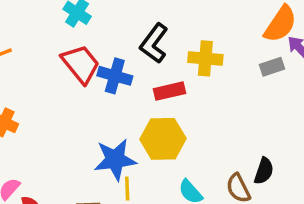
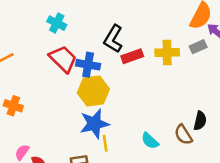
yellow cross: (205, 58) -> (167, 52), moved
red rectangle: (170, 91) -> (132, 56), moved
yellow hexagon: (163, 139) -> (93, 91), moved

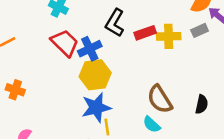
red rectangle: (132, 56) -> (145, 33), moved
blue cross: (88, 65) -> (90, 49), turned -35
brown semicircle: (183, 135) -> (160, 99), moved, size x1.4

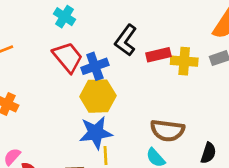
brown semicircle: (160, 99) -> (167, 130), turned -56
black semicircle: (202, 104) -> (208, 153), moved

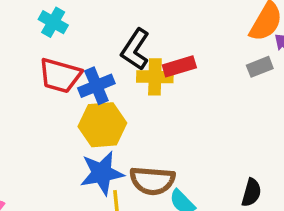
red trapezoid: (68, 57) -> (60, 75), turned 148
yellow cross: (184, 61) -> (155, 77), moved
brown semicircle: (167, 130) -> (152, 181), moved

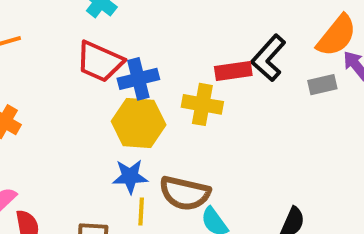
black L-shape: (135, 49) -> (269, 58), moved
yellow cross: (155, 77) -> (202, 104), moved
blue star: (102, 173) -> (130, 176), size x0.7

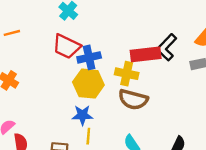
red rectangle: (233, 71) -> (146, 54), size x1.4
brown semicircle: (185, 193) -> (133, 100), moved

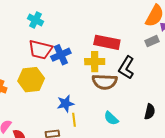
black L-shape: (167, 47) -> (126, 68), moved
red rectangle: (146, 54) -> (107, 42), turned 30
yellow hexagon: (88, 84) -> (31, 80), moved

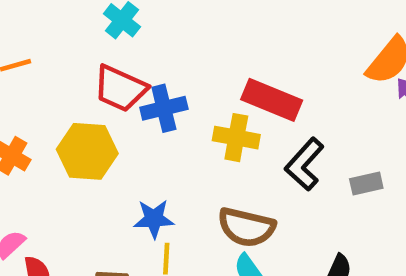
gray rectangle: (152, 41) -> (366, 184), moved
brown semicircle: (105, 82) -> (246, 227), moved

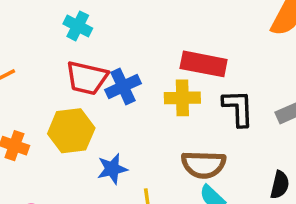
black L-shape: (304, 164) -> (238, 108), turned 147
blue star: (154, 219) -> (112, 169), moved

